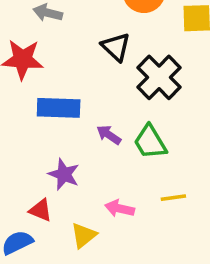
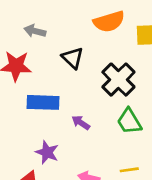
black triangle: (116, 47) -> (73, 58), moved
green trapezoid: (150, 142) -> (129, 121), moved

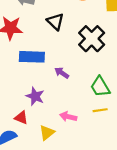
green trapezoid: (129, 121) -> (100, 87), moved

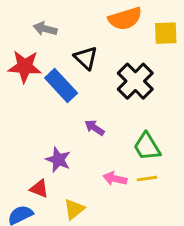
blue rectangle: (32, 57) -> (61, 85), moved, turned 45
pink arrow: (68, 117) -> (115, 179), moved

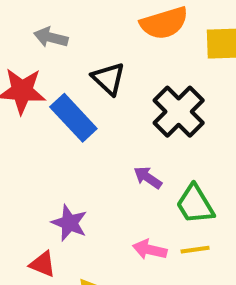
purple arrow: (95, 128) -> (148, 178), moved

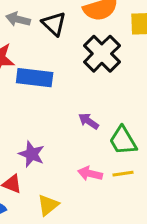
black triangle: (109, 79) -> (54, 24), moved
black cross: (179, 112) -> (102, 54), moved
blue rectangle: (73, 118) -> (35, 78), turned -40

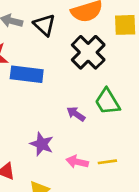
green trapezoid: (123, 141) -> (107, 102), moved
purple star: (32, 154) -> (42, 144), moved

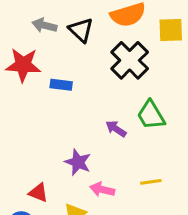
blue rectangle: (27, 74) -> (61, 85), size x0.6
pink arrow: (77, 162) -> (102, 190), moved

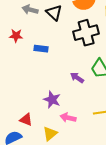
black cross: (130, 60) -> (86, 33), turned 30
red star: (23, 65) -> (16, 36), size x0.6

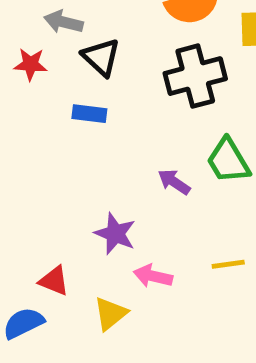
black triangle: (54, 13) -> (101, 57), moved
red star: (16, 36) -> (31, 64), moved

